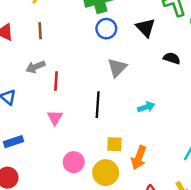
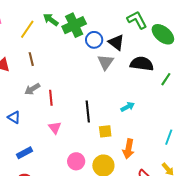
blue circle: (106, 29) -> (94, 40), moved
black semicircle: (172, 58) -> (142, 64), size x1.6
gray triangle: (117, 68) -> (106, 62), moved
yellow square: (114, 144) -> (105, 131), moved

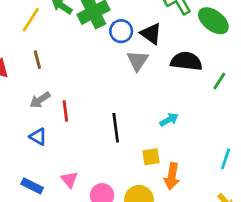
blue triangle: (14, 117) -> (38, 137), moved
pink triangle: (55, 128) -> (69, 180), moved
yellow square: (105, 131) -> (151, 157), moved
blue rectangle: (24, 153) -> (32, 186), turned 56

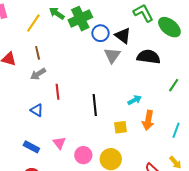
green line: (219, 81) -> (174, 85), moved
gray arrow: (40, 100) -> (38, 74), moved
orange arrow: (172, 176) -> (148, 120), moved

